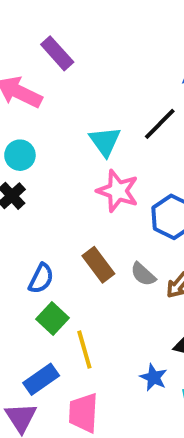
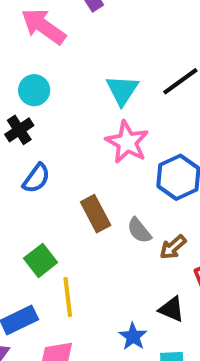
blue semicircle: (41, 279) -> (36, 178), moved

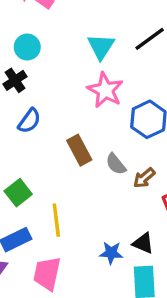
green square: (41, 260) -> (18, 193), moved
black triangle: (172, 309) -> (143, 243), moved
blue star: (133, 336) -> (111, 253), turned -30

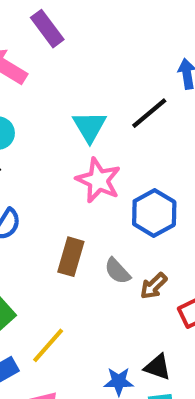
brown rectangle: (79, 150) -> (71, 257), turned 48
yellow line: (56, 220) -> (48, 345), turned 52

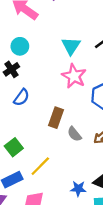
gray semicircle: (117, 271) -> (74, 134), moved

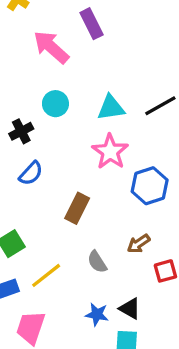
cyan circle: (20, 46) -> (55, 104), moved
cyan triangle: (71, 46) -> (111, 108), turned 42
gray semicircle: (74, 134) -> (97, 262), moved

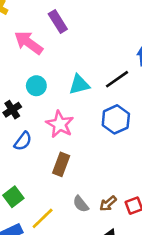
pink star: (110, 152) -> (60, 124), moved
blue hexagon: (150, 186) -> (116, 119), moved
brown arrow: (139, 244) -> (108, 204), moved

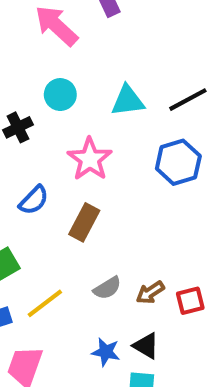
blue semicircle: (23, 141) -> (34, 200), moved
gray semicircle: (81, 204) -> (107, 288), turned -90

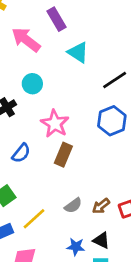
cyan triangle: (128, 101) -> (78, 52), moved, turned 45
brown rectangle: (84, 222) -> (63, 155), moved

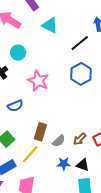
blue semicircle: (21, 153) -> (15, 106), turned 35
brown rectangle: (63, 155) -> (40, 132), moved
blue star: (76, 247) -> (64, 164), moved

